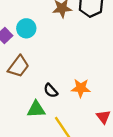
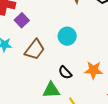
cyan circle: (26, 28) -> (67, 36), moved

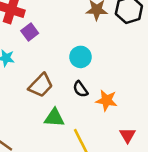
brown trapezoid: (35, 50) -> (41, 85), moved
black semicircle: (65, 72) -> (80, 89), moved

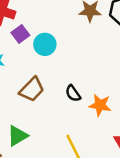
cyan circle: (80, 57) -> (45, 44), moved
green triangle: (54, 118) -> (17, 136), moved, turned -35

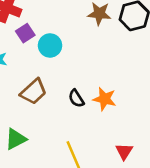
orange star: (100, 105) -> (105, 99), moved

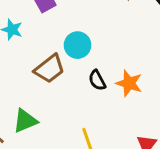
cyan circle: (50, 45) -> (78, 45), moved

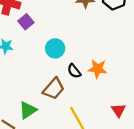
brown trapezoid: (49, 69) -> (54, 89), moved

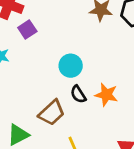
cyan circle: (55, 48) -> (71, 66), moved

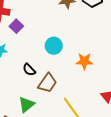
black semicircle: (78, 94) -> (29, 70), moved

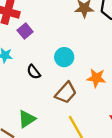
black semicircle: (29, 70) -> (34, 72), moved
brown trapezoid: (47, 83) -> (66, 93), moved

